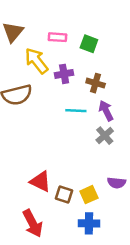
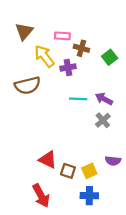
green square: (89, 44) -> (110, 57), moved, turned 32
brown cross: (96, 83) -> (81, 48), moved
purple arrow: (106, 111) -> (104, 99), turned -36

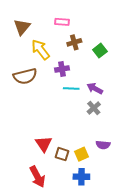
pink rectangle: (62, 36) -> (62, 22), moved
brown cross: (81, 48) -> (74, 42), turned -32
purple cross: (68, 67) -> (62, 69), moved
red triangle: (48, 160) -> (44, 144), turned 30

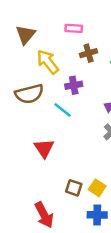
cyan line: (71, 88) -> (63, 110), moved, turned 35
red triangle: (44, 144) -> (44, 148), moved
yellow square: (81, 154) -> (97, 188), turned -32

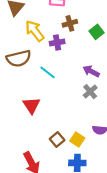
purple cross: (74, 85) -> (57, 42), moved
brown square: (74, 188) -> (57, 140), turned 32

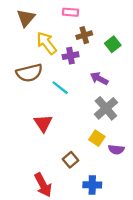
purple arrow: (91, 71) -> (99, 79), moved
gray cross: (90, 92) -> (106, 108), size x1.5
yellow square: (77, 140) -> (97, 138), moved

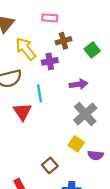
purple arrow: (99, 79) -> (78, 84), turned 144
cyan line: (60, 88) -> (39, 93), turned 42
red triangle: (43, 123) -> (22, 112), moved

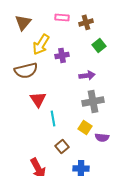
brown cross: (64, 41) -> (86, 22), moved
yellow arrow: (26, 49) -> (41, 44), turned -110
cyan line: (39, 93) -> (53, 118), moved
gray cross: (85, 114) -> (93, 101), turned 30

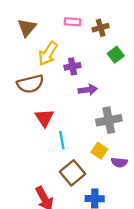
purple arrow: (87, 75) -> (88, 90), moved
brown square: (62, 146) -> (72, 173), size x1.5

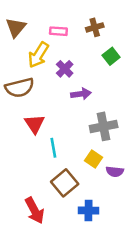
pink rectangle: (72, 22) -> (58, 31), moved
purple cross: (72, 66) -> (65, 69), turned -35

